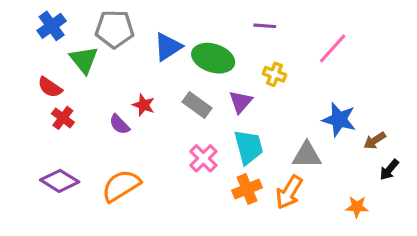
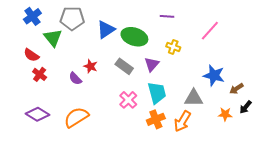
orange star: (357, 207) -> (225, 114), moved

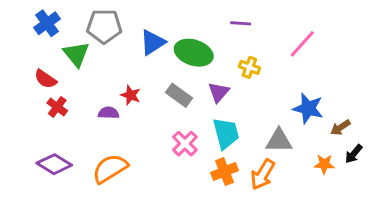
purple semicircle: (75, 79) -> (109, 113), turned 136

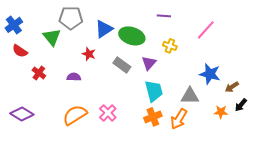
blue cross: (47, 23) -> (14, 25), moved
red semicircle: (45, 79) -> (20, 51), moved
red star: (131, 95) -> (89, 54), moved
pink cross: (185, 144) -> (108, 113), moved
purple diamond: (54, 164) -> (22, 114), moved

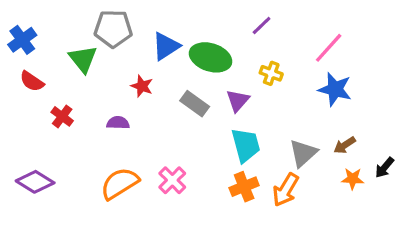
purple line: (164, 16) -> (262, 25), turned -48
blue star: (210, 74) -> (335, 89), moved
brown arrow: (232, 87) -> (345, 145), moved
gray triangle: (190, 96) -> (303, 153), turned -42

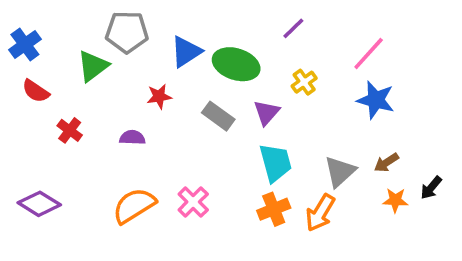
green triangle: (83, 59) -> (93, 66), turned 32
yellow cross: (271, 73) -> (304, 82), turned 35
red star: (142, 86) -> (159, 96), turned -30

